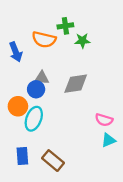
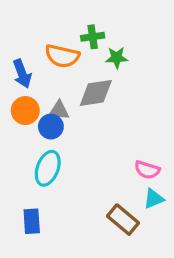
gray diamond: (76, 84) -> (96, 93), moved
orange circle: (18, 106) -> (25, 111), moved
brown rectangle: (53, 161) -> (123, 220), moved

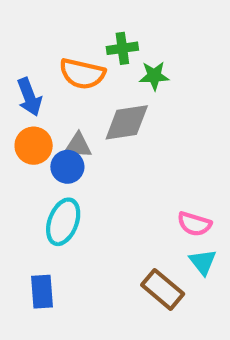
cyan triangle: (154, 199) -> (203, 262), turned -45

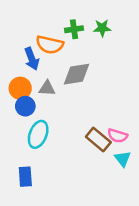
green star: (154, 76) -> (102, 28), moved
blue arrow: (29, 97) -> (32, 59), moved
blue circle: (67, 167) -> (25, 106), moved
brown rectangle: (163, 289) -> (98, 139), moved

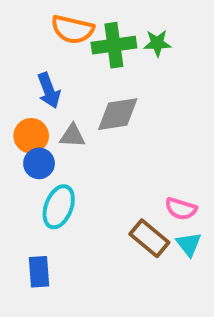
green cross: (74, 29) -> (114, 45), size x1.5
orange semicircle: (50, 45) -> (73, 29), moved
brown rectangle: (98, 139) -> (149, 238), moved

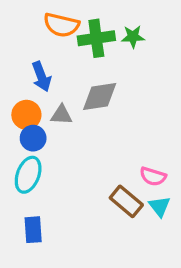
cyan ellipse: (59, 207) -> (28, 175), moved

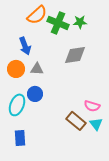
orange semicircle: (61, 25) -> (37, 15), turned -55
green cross: (96, 38) -> (58, 23), turned 30
gray diamond: (100, 97) -> (75, 55), moved
blue circle: (33, 138) -> (35, 94), moved

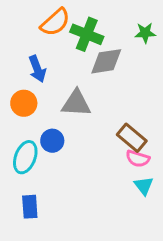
green star: (80, 22) -> (145, 33), moved
gray diamond: (75, 55) -> (106, 61), moved
gray triangle: (37, 69) -> (76, 103), moved, size x1.5
brown rectangle: (76, 121) -> (132, 138), moved

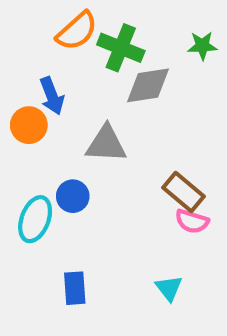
orange circle: (24, 103) -> (29, 125), moved
cyan triangle: (144, 186) -> (169, 288), moved
blue rectangle: (30, 207) -> (75, 288), moved

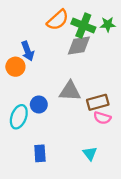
orange semicircle: (77, 31) -> (58, 20), moved
green cross: (121, 48) -> (83, 26), moved
gray triangle: (106, 144) -> (70, 91), moved
brown rectangle: (184, 192) -> (98, 102), turned -55

